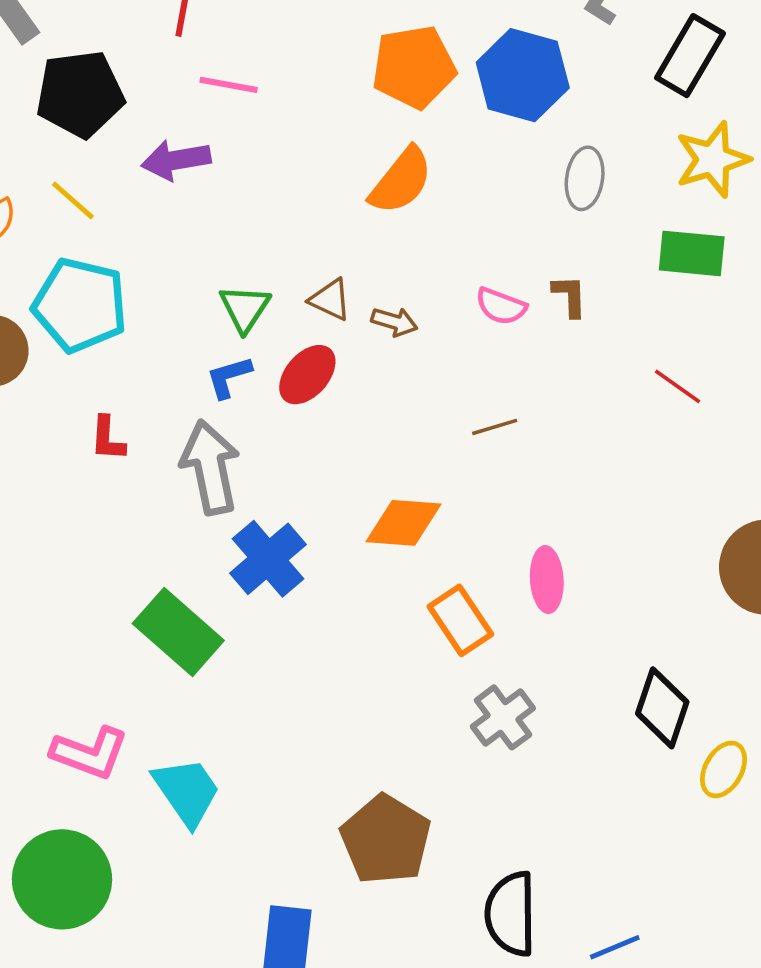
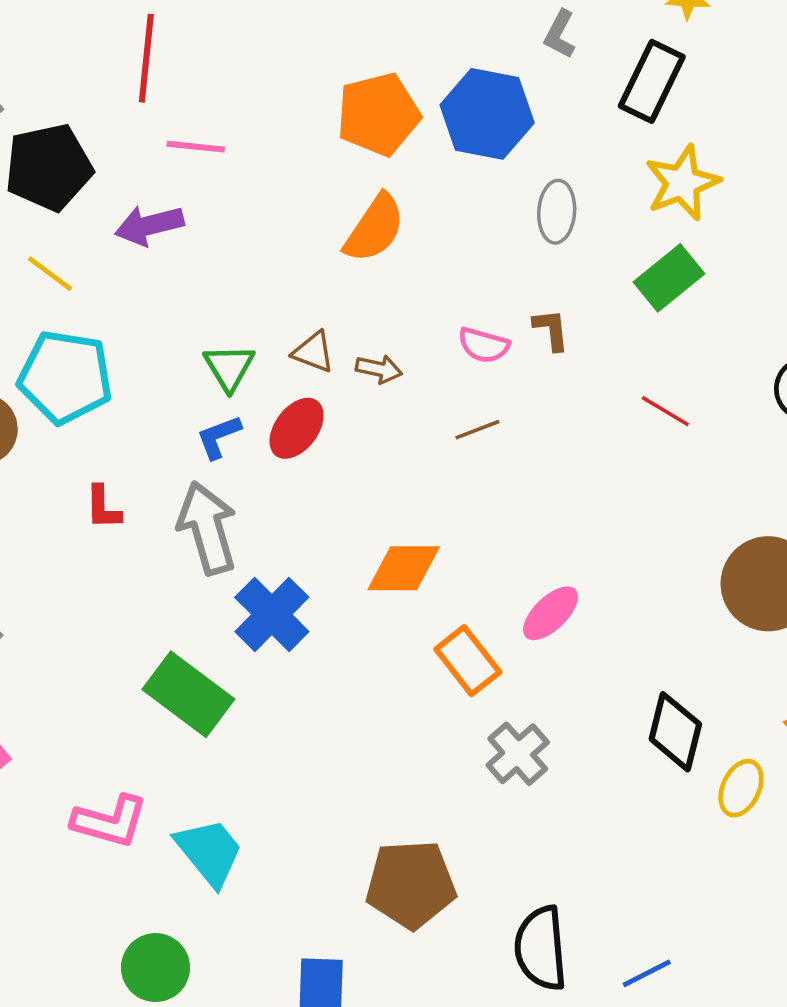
green rectangle: (692, 253) -> (669, 278), turned -40
brown line: (495, 427) -> (477, 430), moved
pink ellipse: (547, 580) -> (550, 613), turned 54
brown pentagon: (386, 840) -> (411, 884), turned -30
green circle: (62, 879) -> (156, 968), moved, size x0.7

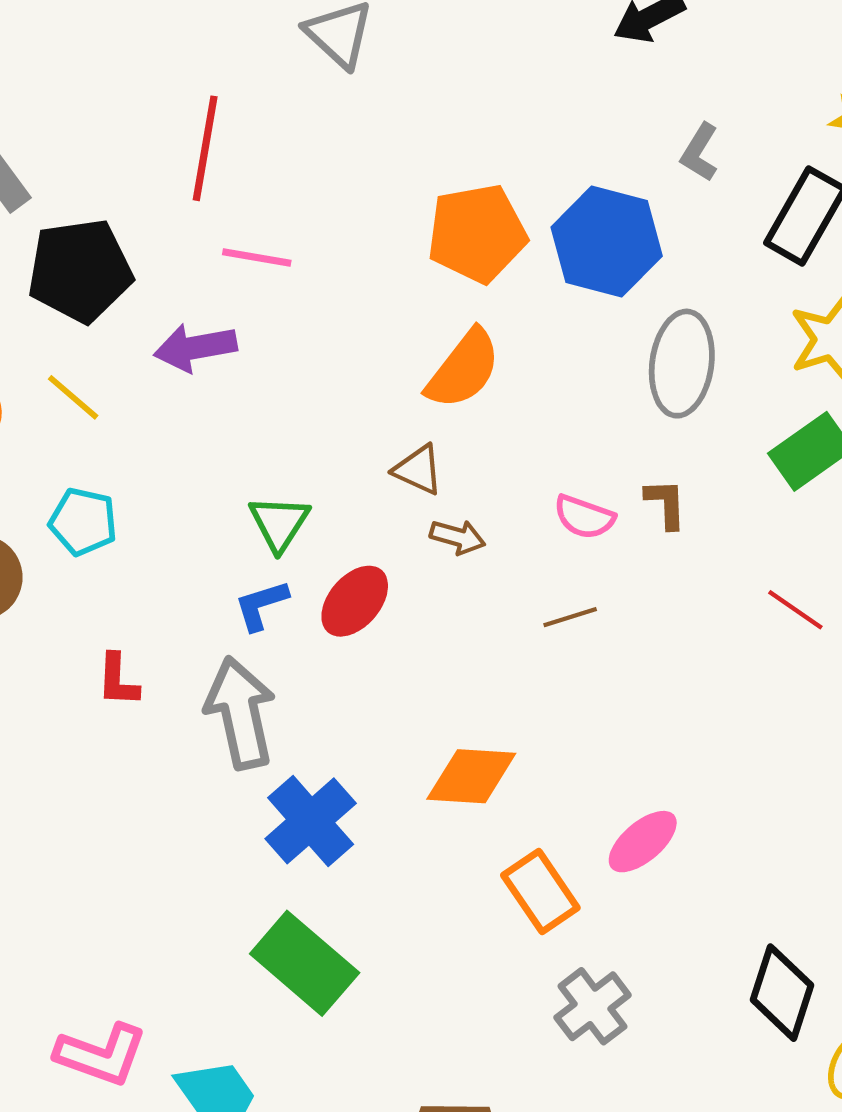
gray ellipse: (557, 212) -> (682, 364), size x1.4
brown triangle: (313, 352) -> (418, 470), moved
cyan pentagon: (65, 377) -> (83, 522), size x0.6
green rectangle: (188, 694) -> (305, 963), moved

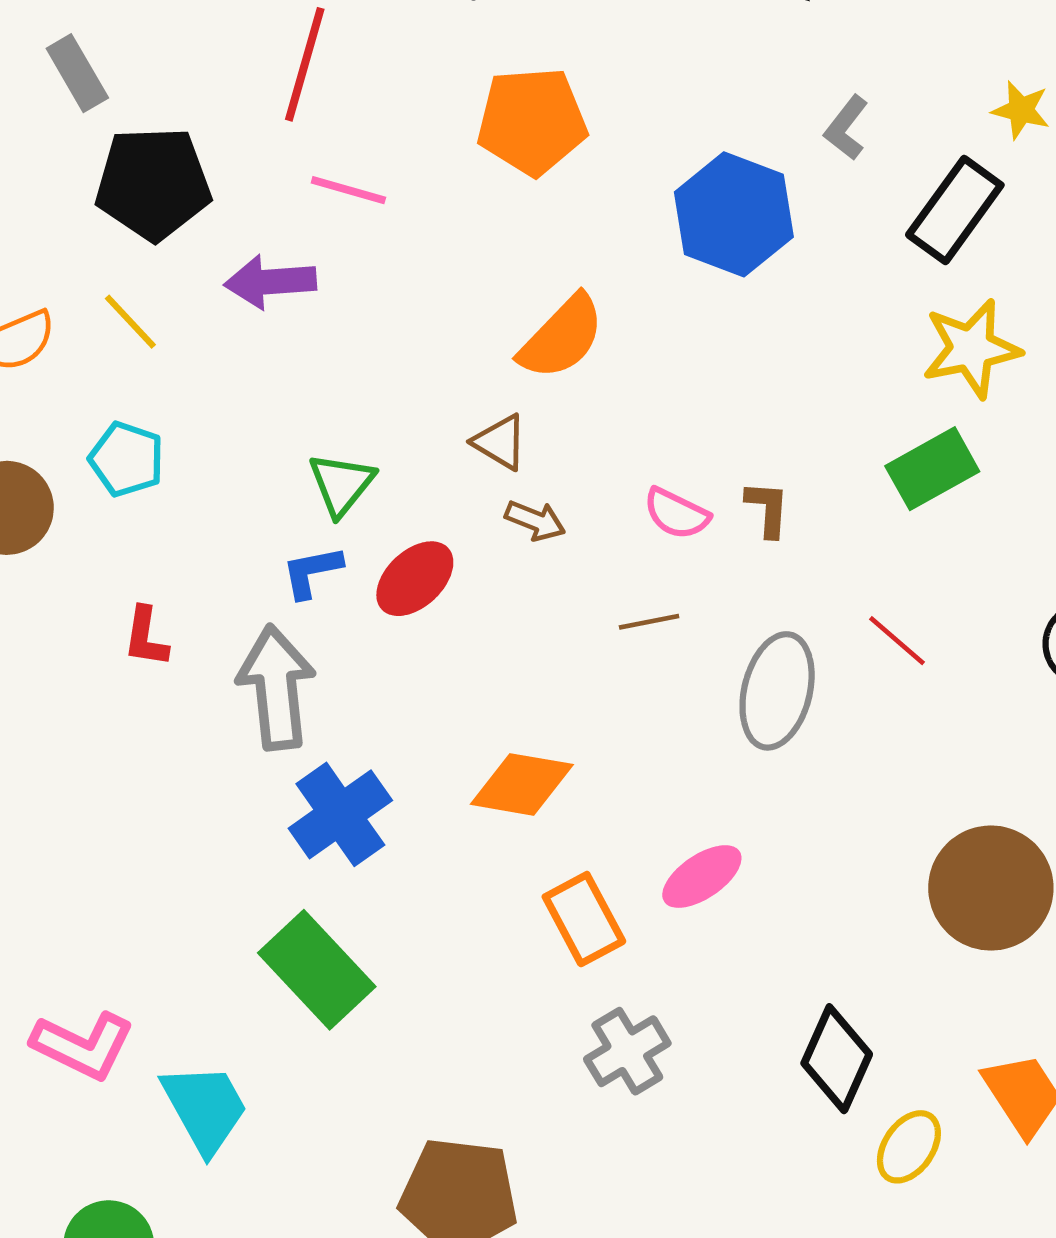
orange pentagon: (477, 233) -> (532, 121), moved
gray ellipse: (682, 364) -> (777, 691), moved

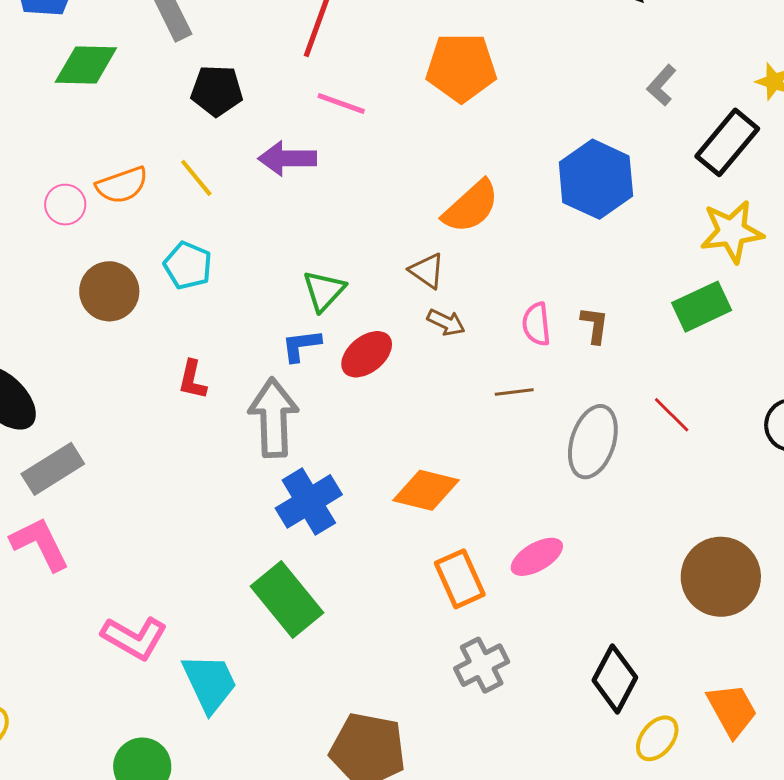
black pentagon: (153, 183) -> (217, 91), size x0.7
blue hexagon: (734, 214) -> (596, 179), moved
pink semicircle: (676, 514) -> (536, 324), turned 54

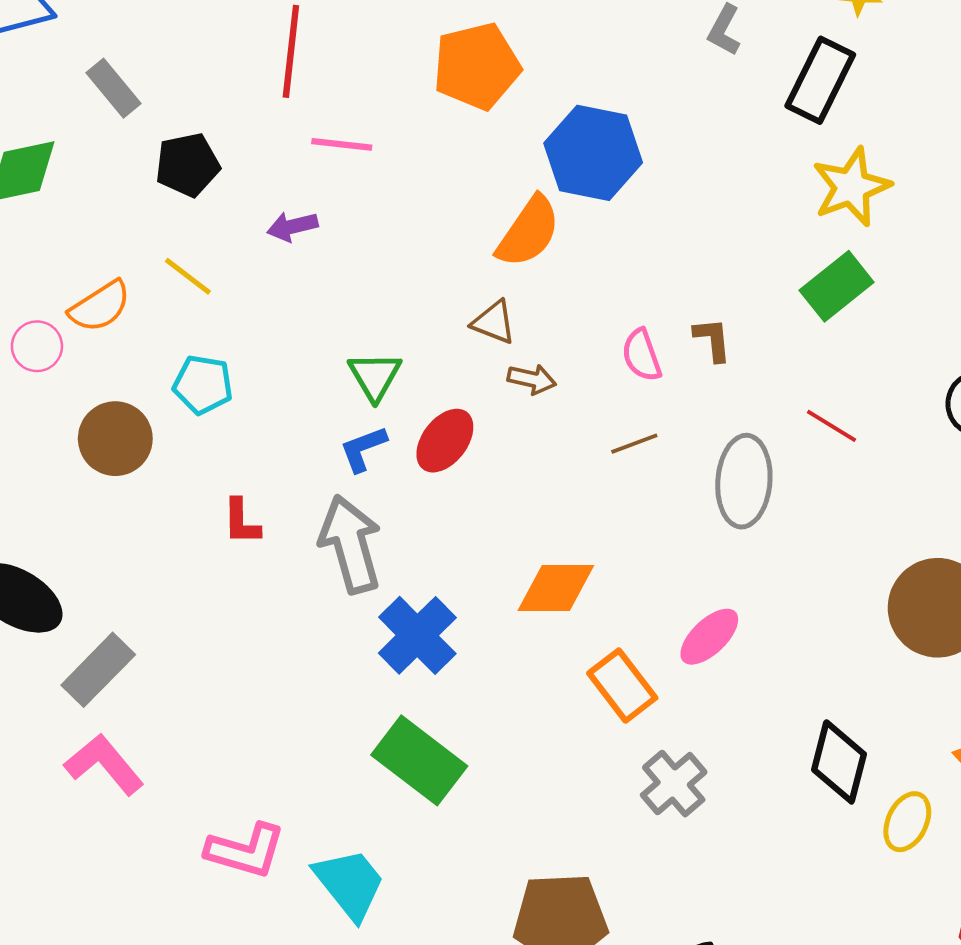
purple arrow: (287, 158) -> (292, 227), size x0.7
blue hexagon: (596, 179) -> (593, 153), moved

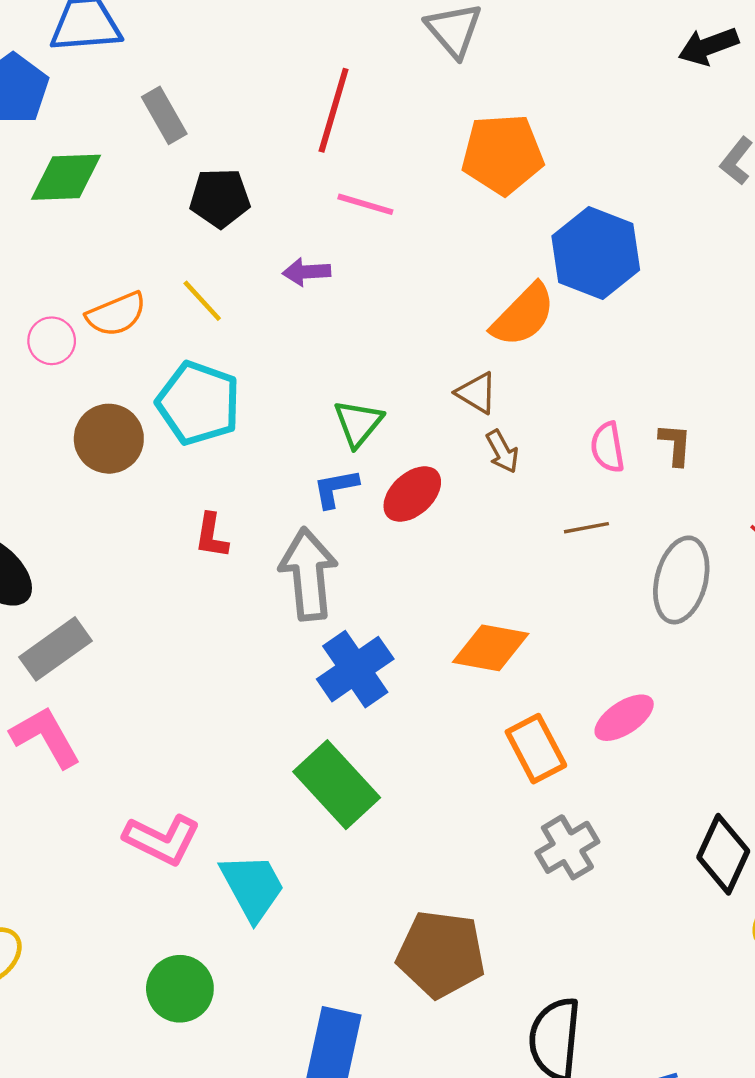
brown arrow: (532, 379) -> (502, 452), turned 39
cyan pentagon: (203, 385) -> (198, 403), size x1.5

